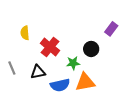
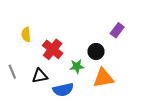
orange triangle: (85, 82) -> (103, 78), moved

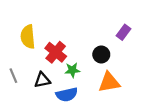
yellow semicircle: (26, 35) -> (28, 37), size x1.5
green star: (77, 66) -> (72, 70), moved

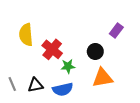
gray line: (13, 76) -> (12, 84), moved
black triangle: (42, 80) -> (35, 85), moved

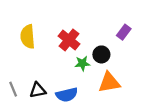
red cross: (52, 49) -> (69, 40), moved
green star: (68, 66) -> (82, 63), moved

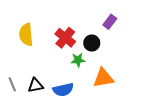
purple rectangle: (124, 32) -> (110, 22), moved
black circle: (101, 54) -> (92, 43), moved

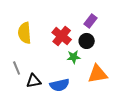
purple rectangle: (110, 22) -> (91, 21), moved
gray line: (12, 84) -> (17, 68), moved

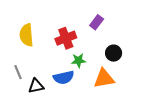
red cross: (62, 36) -> (66, 38), turned 30
black circle: (87, 41) -> (114, 53), moved
blue semicircle: (60, 85) -> (64, 77), moved

